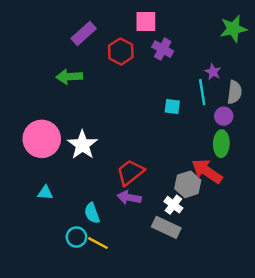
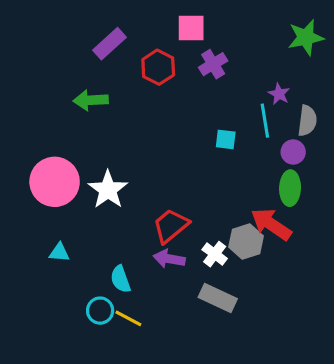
purple cross: (163, 49) -> (213, 64), turned 30
white cross: (173, 205) -> (215, 254), moved

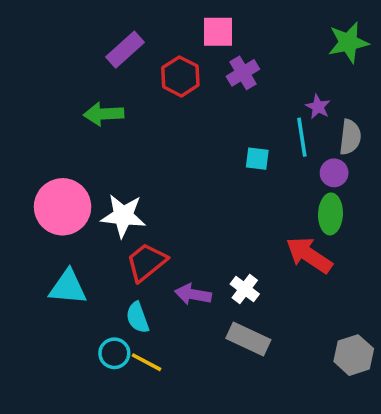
white star: (108, 190) -> (123, 216), turned -30
red trapezoid: (171, 226) -> (146, 262), moved
gray hexagon: (246, 241) -> (354, 355), moved
cyan triangle: (59, 252) -> (68, 287), size x1.6

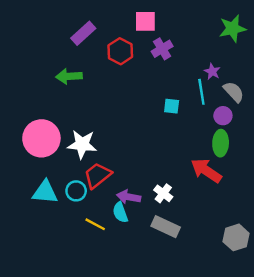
gray semicircle: (350, 137) -> (234, 92), turned -50
cyan semicircle: (138, 318) -> (120, 212), moved
cyan circle: (114, 353) -> (76, 191), moved
yellow line: (146, 362) -> (95, 224), moved

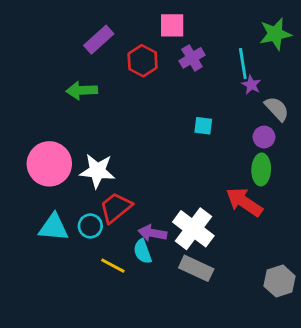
cyan line: (201, 92) -> (243, 64), moved
white cross: (163, 193) -> (193, 229), size x1.8

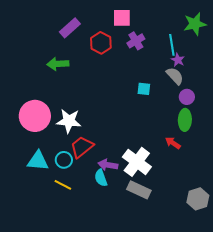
gray semicircle: (277, 109) -> (175, 76), moved
red arrow: (244, 202) -> (173, 143), size x0.6
yellow line: (113, 266) -> (63, 185), moved

